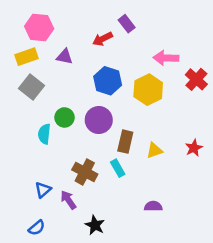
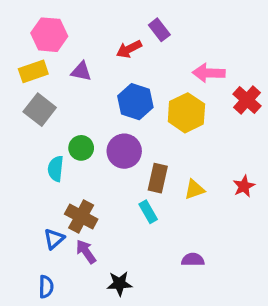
brown cross: (85, 172) -> (81, 217), moved
black star: (95, 225) -> (119, 284), turned -30
blue semicircle: (37, 228) -> (46, 287), turned -48

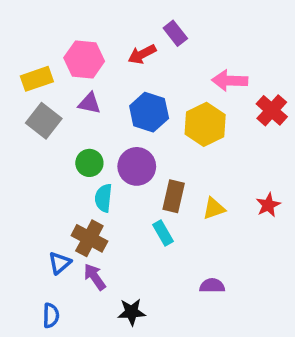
pink hexagon: (49, 35) -> (84, 59), moved
purple triangle: (81, 71) -> (89, 103), moved
cyan semicircle: (56, 169) -> (103, 198), moved

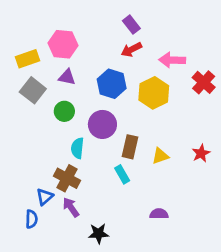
red arrow: (142, 54) -> (131, 50), moved
green circle: (89, 163) -> (64, 111), moved
blue semicircle: (51, 315) -> (31, 219), moved

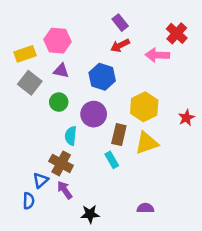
red cross: (204, 82) -> (177, 33), moved
yellow hexagon: (154, 93) -> (144, 107), moved
red star: (201, 153) -> (186, 118), moved
yellow triangle: (160, 156) -> (147, 143), size x1.5
purple semicircle: (159, 214) -> (145, 208), moved

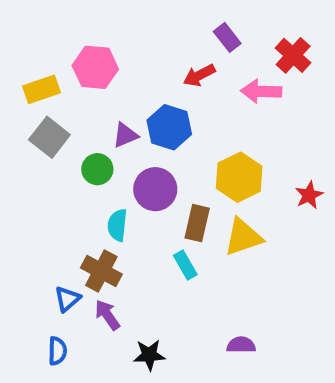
purple rectangle: (120, 23) -> (227, 37), moved
purple triangle: (61, 71) -> (125, 135), moved, turned -35
blue semicircle: (29, 201) -> (57, 351), moved

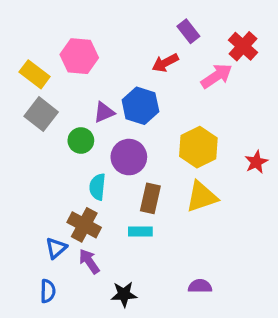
yellow rectangle: (41, 89) -> (35, 74), turned 56
pink arrow: (261, 91) -> (217, 76), turned 144
brown rectangle: (197, 223) -> (150, 198), moved
cyan rectangle: (185, 265) -> (140, 231), moved, turned -60

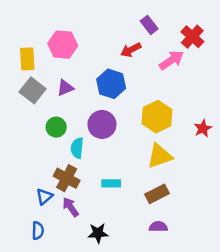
yellow rectangle: (35, 74) -> (27, 59), turned 50
purple triangle: (104, 112) -> (65, 88), moved
green circle: (81, 141) -> (56, 127), moved
brown rectangle: (150, 198) -> (157, 194), moved, turned 50

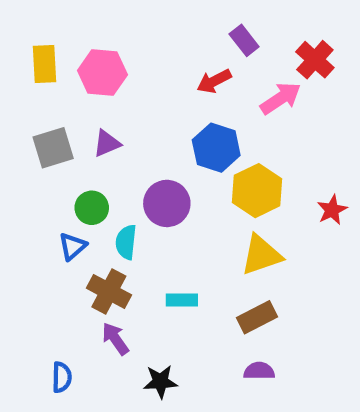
yellow rectangle: (27, 59) -> (45, 64), moved
blue hexagon: (111, 84) -> (216, 148), moved
gray square: (33, 90) -> (53, 148), turned 35
blue triangle: (44, 197) -> (72, 246), moved

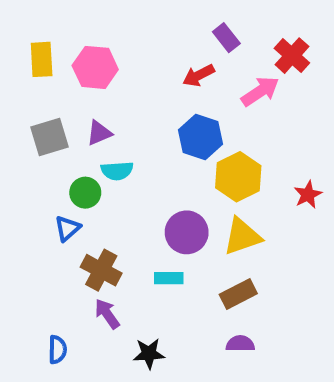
purple circle: (167, 203) -> (187, 232), moved
cyan semicircle: (126, 242) -> (117, 171), moved, turned -100

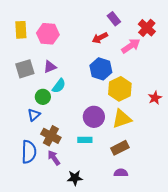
cyan semicircle: (117, 171) -> (59, 86), turned -49
blue semicircle: (57, 350) -> (29, 152), moved, size x1.6

